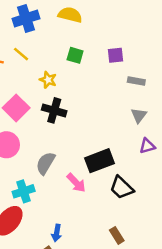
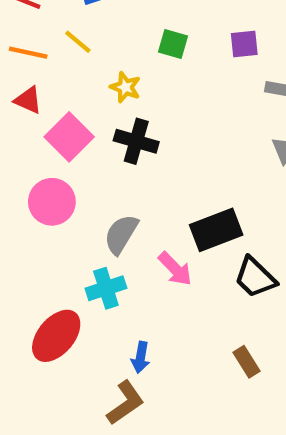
cyan cross: (24, 191) -> (106, 288), moved

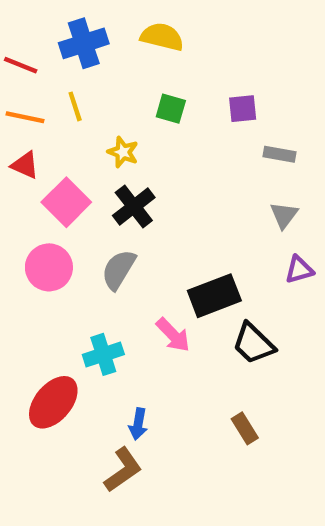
yellow line: (78, 42) -> (75, 106), turned 32
black cross: (136, 141) -> (134, 206), turned 36
gray semicircle: (121, 234) -> (119, 270), moved

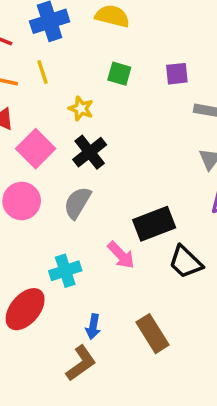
brown rectangle: (245, 428) -> (152, 334), moved, size x1.5

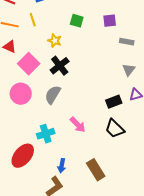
black rectangle: (154, 224) -> (114, 102), moved, size x0.7

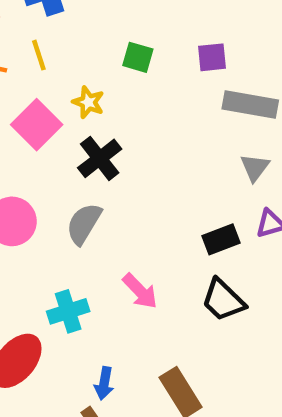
gray rectangle: (127, 42) -> (250, 104), size x1.6
pink square: (29, 64) -> (37, 125), moved

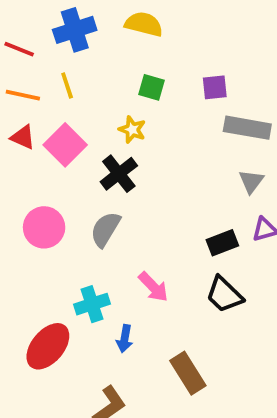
yellow star: (88, 102) -> (132, 130), moved
blue arrow: (104, 383) -> (125, 339), moved

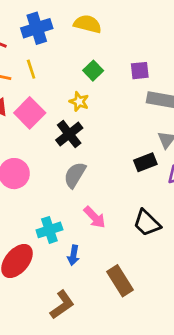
green square: (151, 87) -> (93, 71), turned 30
gray semicircle: (105, 229) -> (75, 175), moved
black rectangle: (222, 243) -> (145, 162), moved

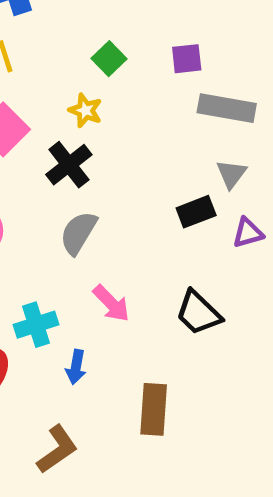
brown rectangle: (120, 281) -> (154, 409), turned 36

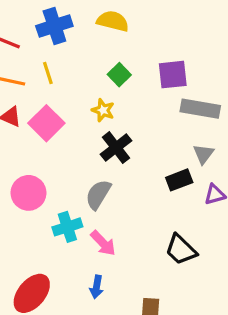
purple square: (187, 59) -> (173, 75), size x1.4
black cross: (69, 165) -> (116, 148), moved
pink arrow: (111, 303) -> (103, 243), moved
cyan cross: (36, 325) -> (67, 227), moved

